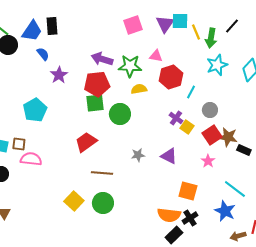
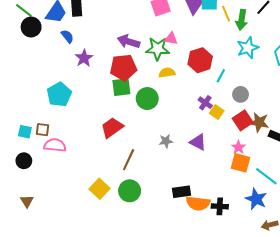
pink triangle: (156, 56) -> (171, 38), moved
brown line: (102, 173) -> (129, 160), turned -70
orange square: (188, 191) -> (241, 163), moved
black cross: (190, 218) -> (220, 206), turned 35
black rectangle: (174, 235) -> (181, 192), moved, turned 36

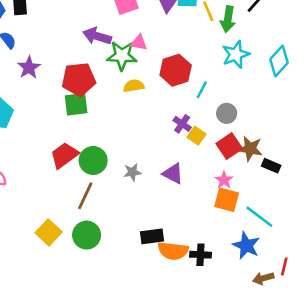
purple arrow: (129, 42) -> (97, 36), moved
green circle: (147, 99) -> (93, 160), moved

